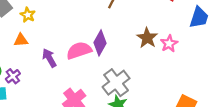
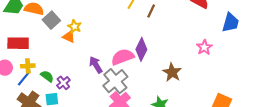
brown star: (147, 38) -> (172, 72), moved
orange triangle: (21, 40) -> (69, 37), moved, turned 32
gray cross: (116, 83) -> (115, 81), moved

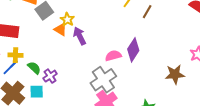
pink semicircle: (123, 57) -> (113, 56), size x0.7
purple arrow: (96, 65) -> (80, 36), moved
brown star: (172, 72) -> (175, 74), moved, turned 30

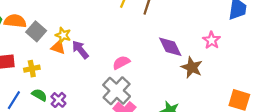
purple diamond: (133, 50) -> (170, 47), moved, turned -45
yellow cross: (15, 55) -> (32, 69), moved
brown star: (175, 74) -> (192, 67), turned -30

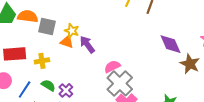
gray square: (36, 31) -> (47, 27), turned -30
pink semicircle: (121, 63) -> (112, 67), moved

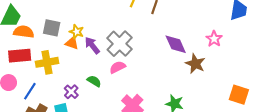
orange semicircle: (28, 16) -> (24, 32), moved
yellow cross: (42, 61) -> (47, 62), size x1.5
gray cross: (120, 83) -> (120, 44), moved
green semicircle: (48, 85) -> (94, 81), moved

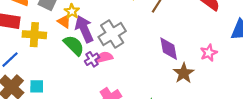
purple arrow: (92, 45) -> (84, 29), size x1.4
green semicircle: (94, 81) -> (74, 45), moved, size x1.5
purple cross: (71, 92) -> (92, 59), moved

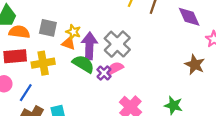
purple arrow: (84, 29) -> (89, 46), turned 40
purple diamond: (169, 49) -> (189, 17), moved

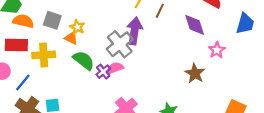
purple arrow: (89, 46) -> (134, 31), moved

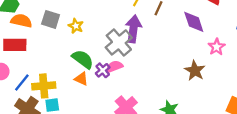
orange triangle: (71, 38) -> (81, 79), moved
yellow cross: (44, 55) -> (44, 86), moved

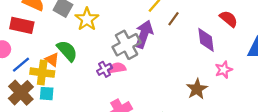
yellow star: (76, 26) -> (87, 19), size x1.5
green semicircle: (83, 59) -> (67, 51), moved
orange triangle: (81, 79) -> (52, 60), moved

